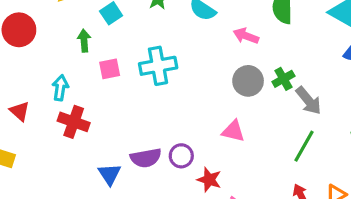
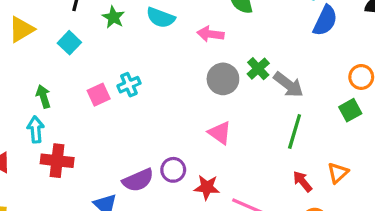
green arrow: (84, 41) -> (43, 96), moved
cyan cross: (158, 66) -> (129, 85), size x0.6
pink square: (110, 69) -> (99, 95), moved
pink triangle: (233, 131) -> (220, 133), turned 35

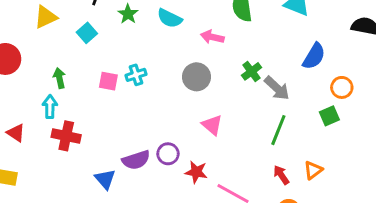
blue semicircle: (325, 21) -> (314, 56), moved
gray circle: (223, 79) -> (197, 77), moved
pink square: (99, 95) -> (108, 81), turned 30

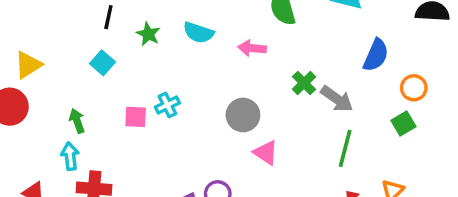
yellow triangle: (46, 17) -> (28, 65), moved
gray circle: (197, 77) -> (243, 115), moved

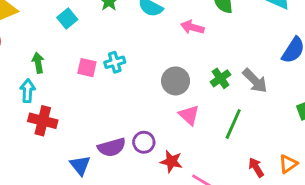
green cross: (304, 83) -> (220, 78), moved
green line: (345, 148) -> (233, 124), moved

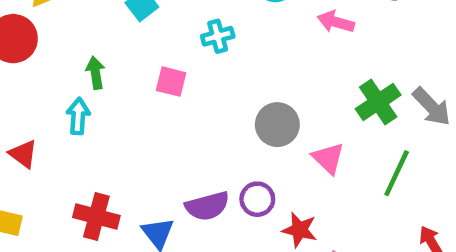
cyan cross: (115, 62) -> (218, 36), moved
green cross: (220, 78) -> (378, 102), size x1.4
gray circle: (176, 81) -> (277, 125), moved
red cross: (43, 121) -> (96, 217), moved

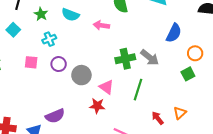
green cross: (378, 102) -> (125, 59), turned 30
purple circle: (257, 199) -> (59, 64), moved
red star: (300, 230) -> (97, 106), moved

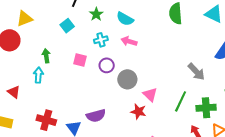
pink arrow: (101, 25) -> (129, 41), moved
green cross: (125, 59) -> (206, 108), moved

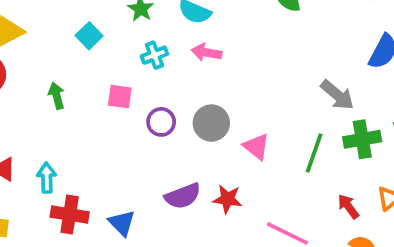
purple circle: (107, 65) -> (161, 122), moved
cyan arrow: (38, 75) -> (47, 178), moved
green cross: (206, 108) -> (362, 139), moved
red star: (138, 112) -> (227, 199), moved
purple semicircle: (96, 116) -> (183, 196), moved

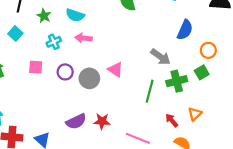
purple circle: (161, 122) -> (65, 72), moved
pink triangle: (256, 146) -> (115, 70), moved

